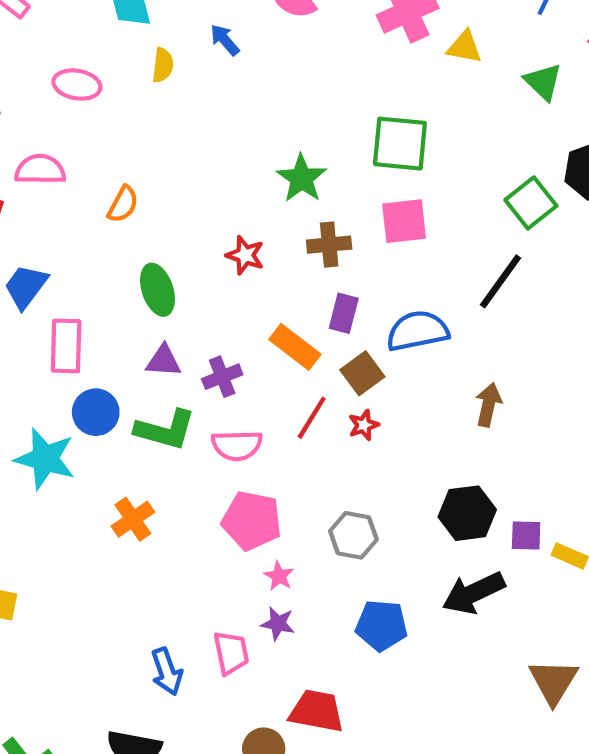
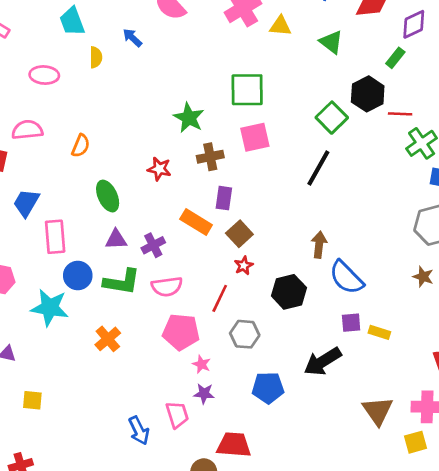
blue semicircle: (418, 331) -> (346, 277), moved, turned -117
red line: (312, 418) -> (220, 298), moved
black hexagon: (467, 513) -> (289, 292), moved

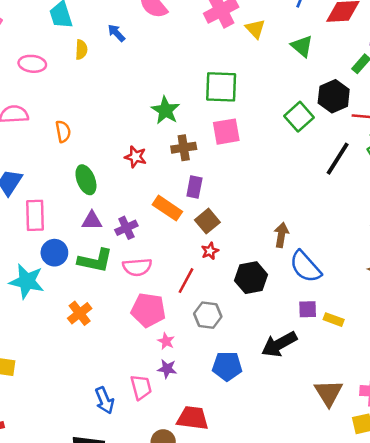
yellow triangle: (280, 26) -> (255, 29), turned 40
orange semicircle: (81, 146) -> (63, 131), turned -35
black line: (318, 168) -> (338, 159), moved

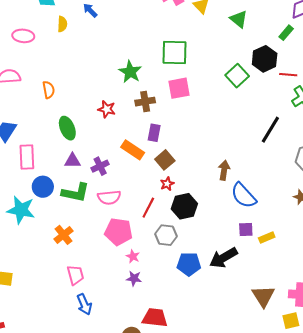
black line: (338, 159) -> (270, 130), moved
black hexagon: (251, 278) -> (184, 206), moved
yellow rectangle: (334, 320) -> (267, 237), turned -42
blue pentagon: (227, 366) -> (189, 264), moved
pink trapezoid: (141, 387) -> (75, 275), moved

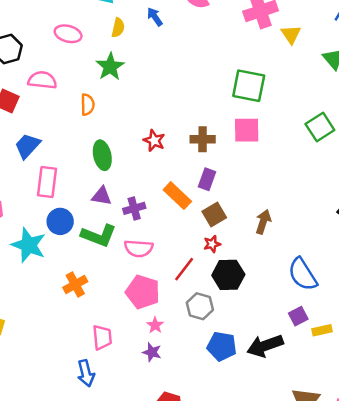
green star: (130, 72) -> (110, 67), moved
brown arrow: (224, 170) -> (263, 222), moved
purple square: (246, 229) -> (298, 316), turned -35
pink trapezoid: (75, 275) -> (102, 337), moved

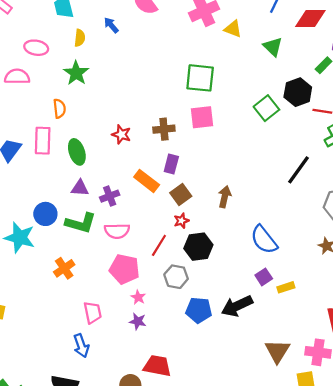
yellow triangle: (291, 34) -> (233, 29), turned -30
pink semicircle: (42, 80) -> (17, 77), moved
pink rectangle: (47, 182) -> (43, 141), moved

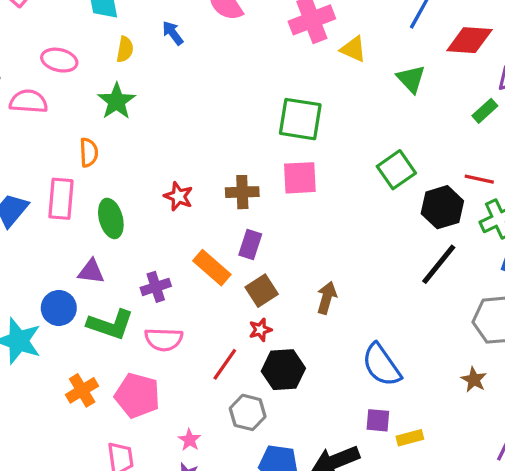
black hexagon: (298, 92) -> (442, 207), moved
purple triangle: (80, 188) -> (91, 272), moved
pink pentagon: (124, 269) -> (137, 396), moved
purple square: (264, 277) -> (378, 420), turned 35

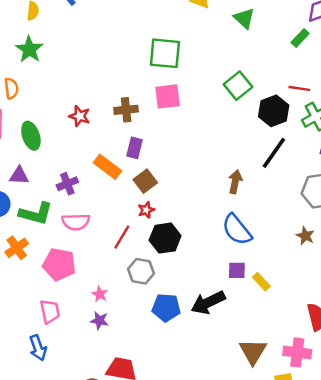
brown arrow: (327, 298) -> (235, 182), moved
orange cross: (82, 390) -> (17, 248), moved
yellow rectangle: (410, 438) -> (261, 282), turned 66

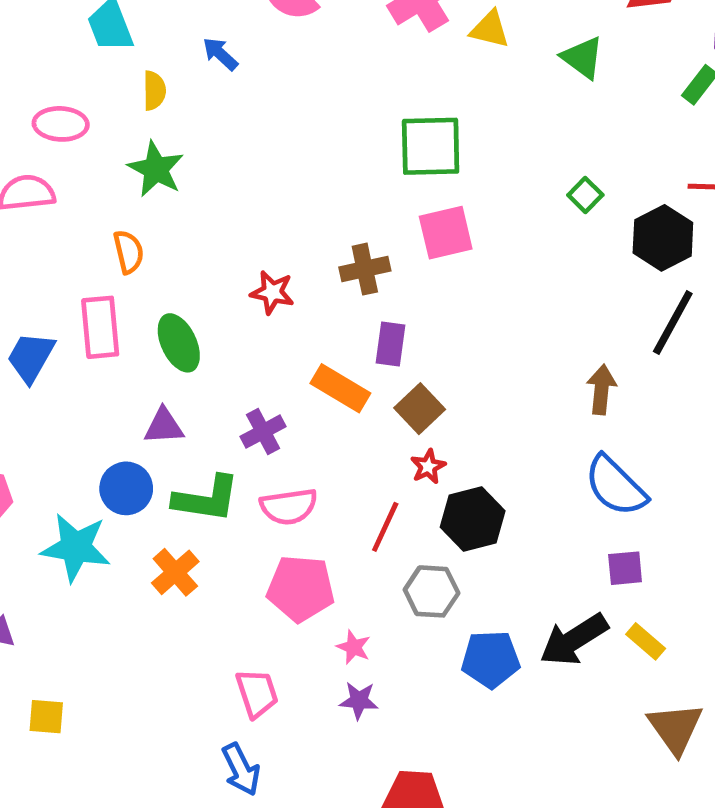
green square: (238, 86) -> (585, 195), size x0.6
pink pentagon: (59, 264) -> (301, 588), moved
yellow rectangle: (261, 282) -> (646, 641), moved

